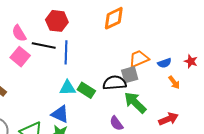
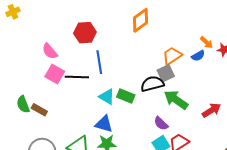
black line: (44, 45) -> (77, 77), moved
orange arrow: (174, 82) -> (207, 42), moved
cyan triangle: (68, 88) -> (107, 97), turned 42

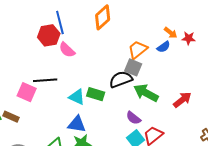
pink semicircle: (50, 51) -> (67, 50), moved
blue line: (99, 62) -> (60, 23), moved
gray square: (166, 73) -> (133, 67), turned -36
pink square: (55, 74) -> (27, 92), moved

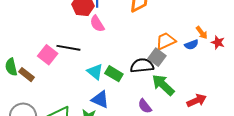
blue triangle: (77, 124) -> (100, 99), moved

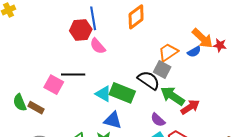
orange arrow: (202, 33) -> (202, 38), size x1.6
black semicircle: (142, 66) -> (149, 80), turned 50
green rectangle: (114, 74) -> (122, 93), size x1.4
red arrow: (197, 101) -> (190, 107), moved

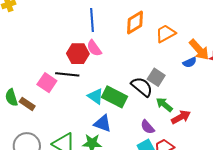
red hexagon: (81, 30) -> (78, 54), moved
orange trapezoid: (168, 52) -> (166, 34), moved
green arrow: (173, 96) -> (164, 105), size x0.7

